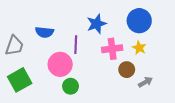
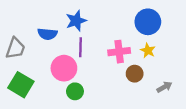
blue star: (97, 24) -> (76, 21), moved
green square: (20, 80) -> (21, 85), turned -30
gray arrow: (145, 82) -> (164, 87), moved

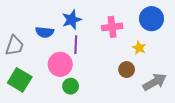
blue circle: (148, 22) -> (152, 19), moved
pink cross: (119, 52) -> (112, 27), moved
gray arrow: (164, 87) -> (155, 82), size x1.6

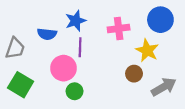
yellow star: (139, 48) -> (147, 51), size x1.5

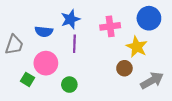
pink circle: (64, 68) -> (46, 63), moved
green square: (21, 85) -> (28, 79), moved, size x0.6

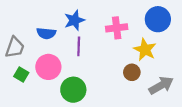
green square: (28, 79) -> (21, 74), moved
green circle: (69, 85) -> (73, 90), size x1.5

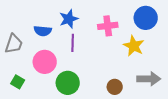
brown circle: (132, 72) -> (115, 87), moved
green square: (21, 74) -> (18, 82), moved
gray arrow: (161, 85) -> (149, 79), turned 30

